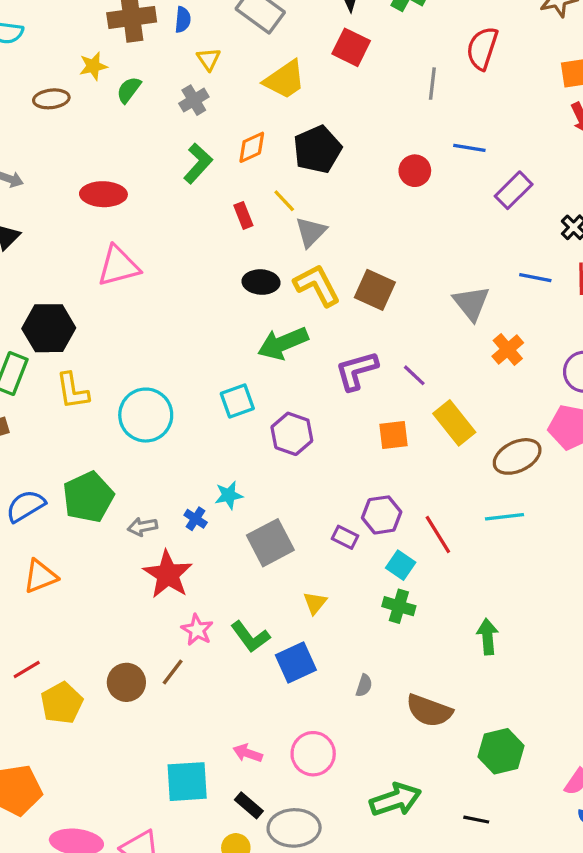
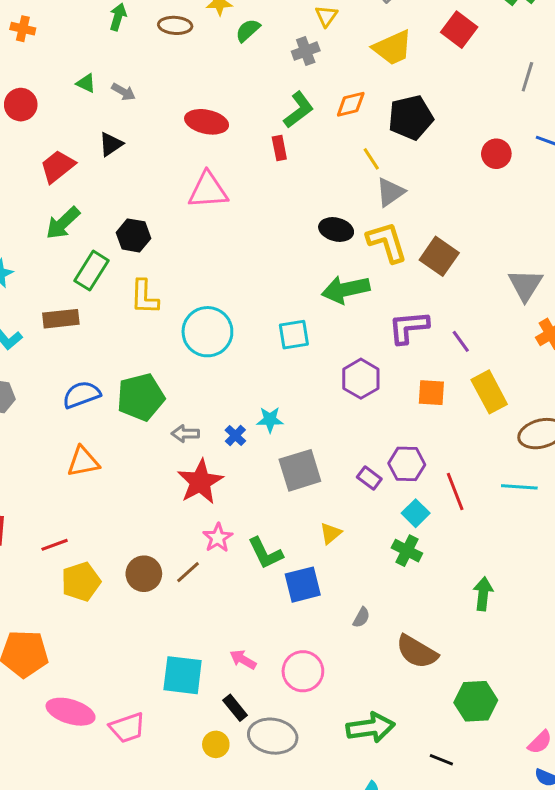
red rectangle: (243, 215) -> (279, 148), moved
black hexagon: (49, 328) -> (133, 235), size x0.7
purple hexagon: (292, 434) -> (361, 379), moved

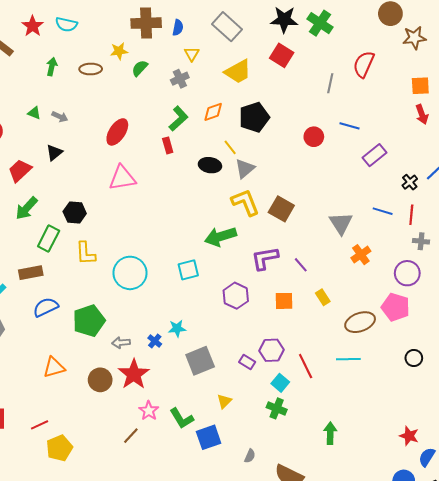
red ellipse: (207, 122) -> (117, 132), turned -64
black ellipse: (336, 229) -> (210, 165), moved
yellow rectangle: (489, 392) -> (323, 297), size x0.6
blue semicircle: (82, 395) -> (46, 307), moved
brown circle: (144, 574) -> (100, 380), moved

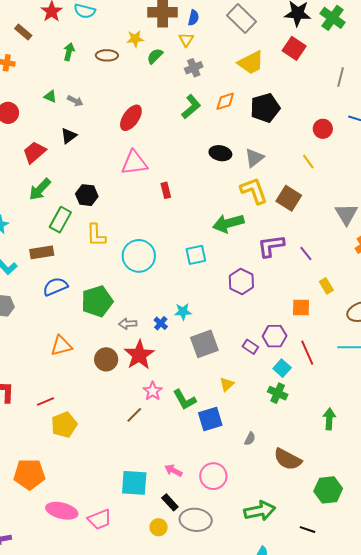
yellow triangle: (192, 54) -> (186, 40), moved
red rectangle: (168, 145) -> (166, 190), moved
yellow line: (230, 147) -> (308, 162), moved
orange square: (284, 301) -> (301, 307), moved

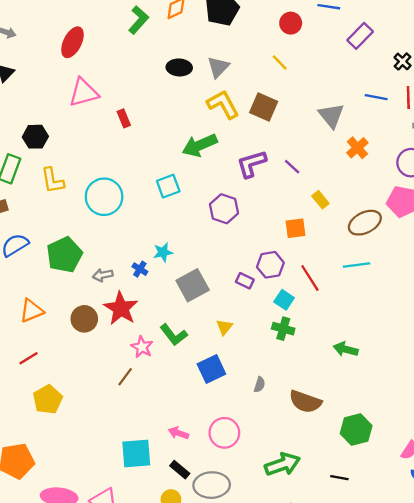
green L-shape: (185, 400) -> (174, 335), moved
red line: (45, 401) -> (28, 358), moved
green arrow: (329, 419) -> (346, 349), turned -70

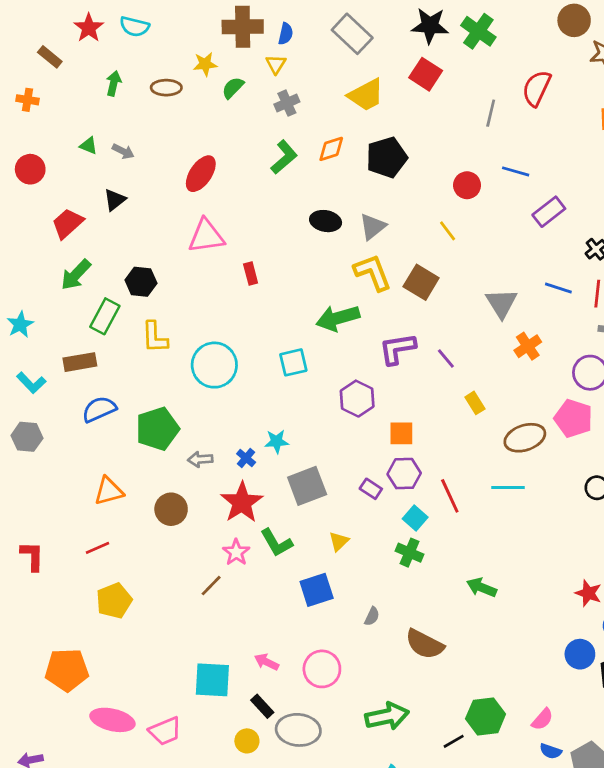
orange square: (295, 228) -> (401, 433), moved
red star: (121, 308) -> (242, 502), moved
green hexagon: (356, 430) -> (486, 716), moved
black line: (339, 478) -> (454, 741), turned -48

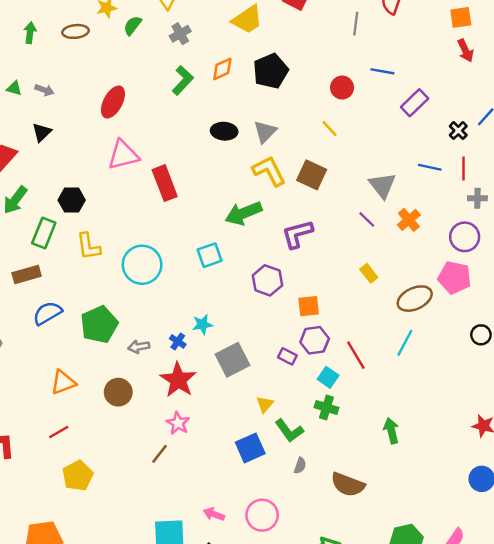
red rectangle: (251, 274) -> (165, 183), size x1.8
purple line: (446, 359) -> (367, 219), moved
cyan line: (508, 488) -> (405, 343), turned -56
green L-shape: (276, 543) -> (289, 431), moved
green arrow: (482, 587) -> (391, 431), turned 60

